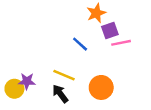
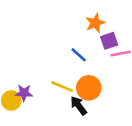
orange circle: (101, 87) -> (89, 88), moved
black arrow: (60, 94) -> (79, 106), moved

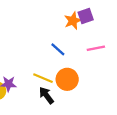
purple square: (109, 41) -> (86, 16), moved
black arrow: (79, 106) -> (46, 95), moved

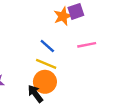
yellow line: (43, 78) -> (46, 64), moved
orange circle: (67, 79) -> (45, 82), moved

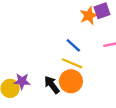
black arrow: (35, 94) -> (52, 85), moved

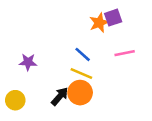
purple star: (22, 81) -> (28, 62), moved
black arrow: (52, 85) -> (60, 96), turned 78

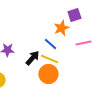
orange star: (99, 23) -> (61, 28), moved
black arrow: (60, 96) -> (32, 58), moved

